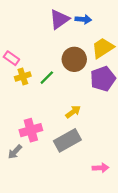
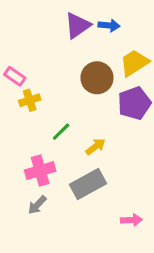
green line: (47, 78) -> (61, 132), moved
gray arrow: (15, 152) -> (37, 205), moved

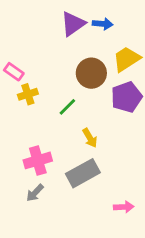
green line: (61, 132) -> (67, 107), moved
yellow arrow: (95, 147) -> (90, 138), turned 96

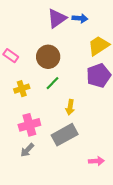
brown circle: (91, 73) -> (48, 57), moved
yellow cross: (28, 94) -> (22, 89), moved
yellow arrow: (90, 138) -> (70, 107), turned 40

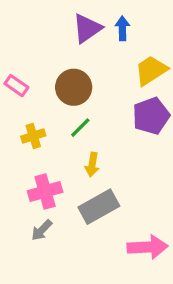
blue arrow: (80, 18) -> (122, 28), turned -96
yellow arrow: (70, 107) -> (92, 165), moved
pink arrow: (96, 161) -> (148, 247), size x1.6

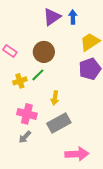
green line: (80, 128) -> (38, 75), moved
pink cross: (45, 192) -> (27, 114), turned 30
pink arrow: (148, 247) -> (77, 154), moved

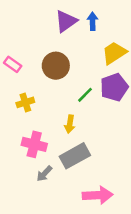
green line: (38, 75) -> (85, 95), moved
gray arrow: (25, 137) -> (44, 174), moved

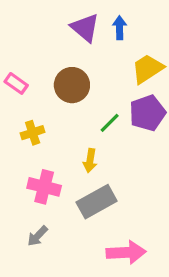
purple triangle: (66, 21) -> (85, 28), turned -45
gray arrow: (44, 174) -> (37, 236), moved

